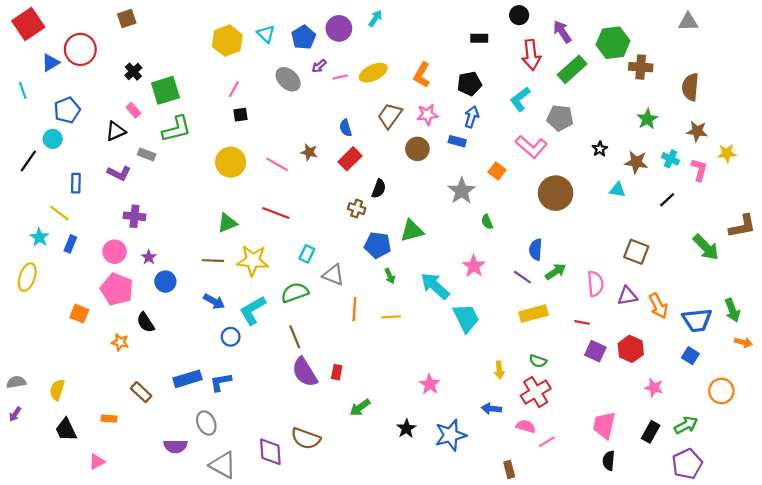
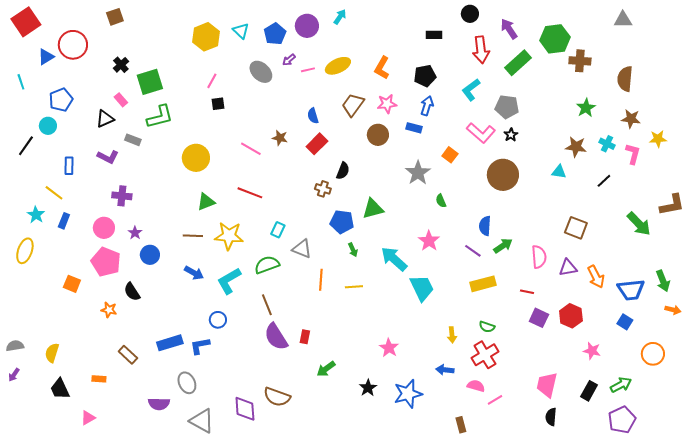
black star: (600, 149) -> (511, 135), moved
yellow circle: (231, 162) -> (196, 158), moved
blue circle: (231, 337) -> (218, 320), moved

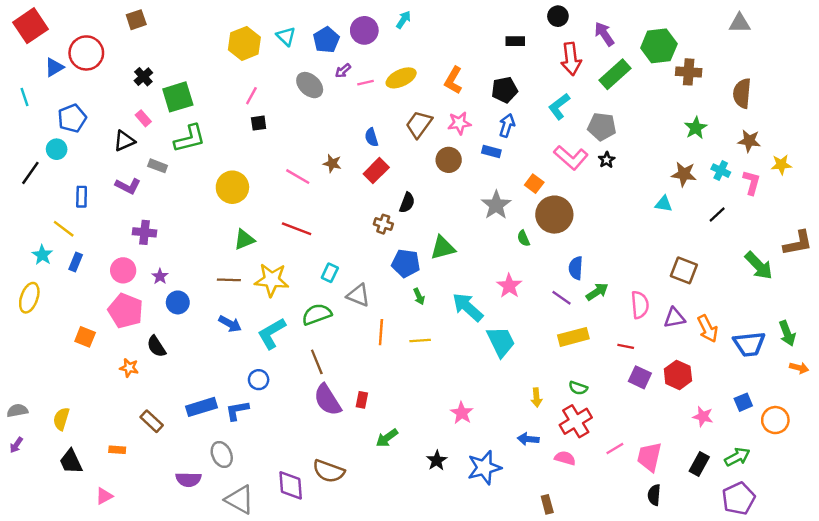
brown circle: (503, 175) -> (554, 215), moved
blue square: (625, 322) -> (743, 402), moved, turned 35
pink line: (495, 400) -> (615, 449), moved

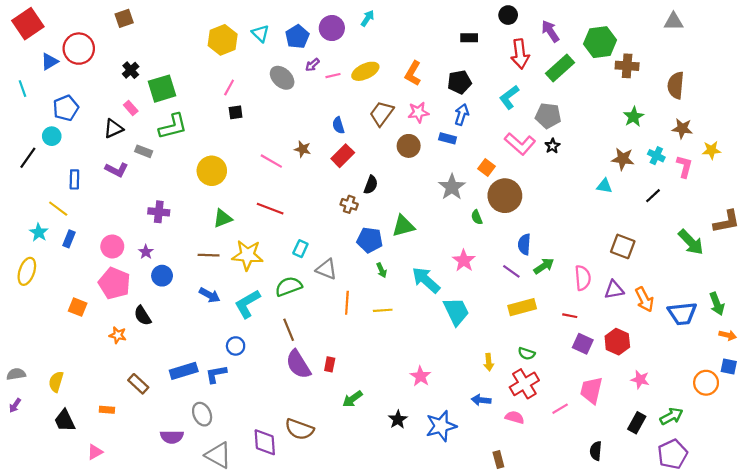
purple cross: (145, 232) -> (159, 212), moved
blue square: (743, 402) -> (729, 367), moved, turned 35
pink trapezoid: (649, 457) -> (591, 390), moved

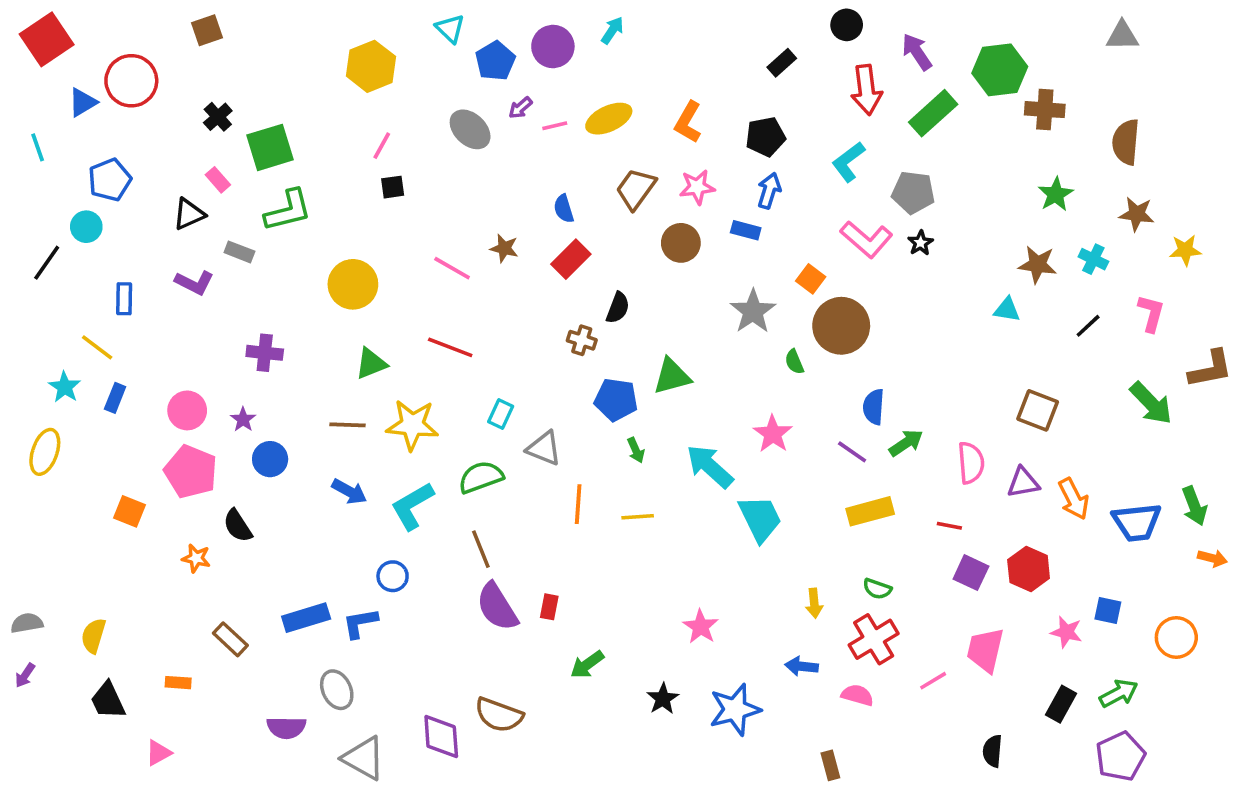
cyan triangle: (260, 33) -> (450, 28), moved
black rectangle: (469, 38) -> (782, 63), turned -42
pink L-shape: (684, 166) -> (1151, 313), moved
blue square: (729, 367) -> (1108, 610), moved

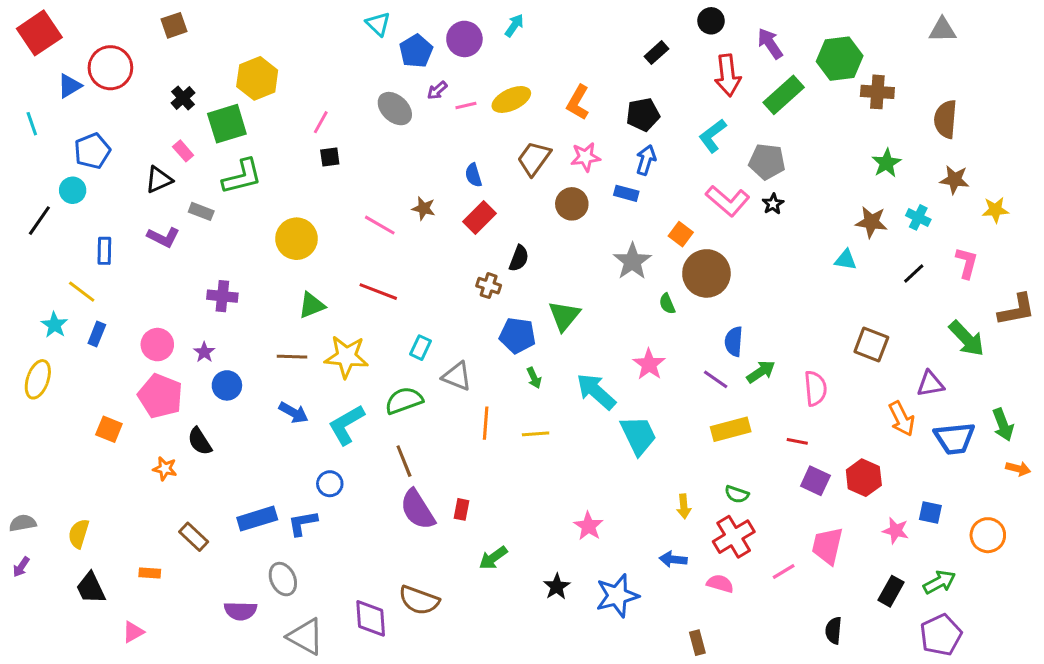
yellow hexagon: (371, 66) -> (257, 78), moved
green triangle: (672, 376) -> (564, 316), turned -36
purple triangle: (1023, 483) -> (930, 384), moved

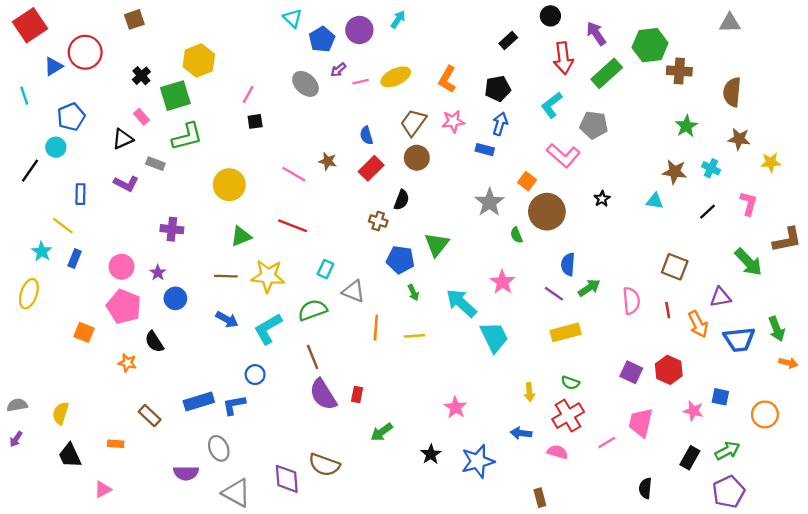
brown circle: (572, 204) -> (417, 158), moved
black star: (773, 204) -> (602, 199), moved
red line: (797, 441) -> (668, 310), moved, turned 70

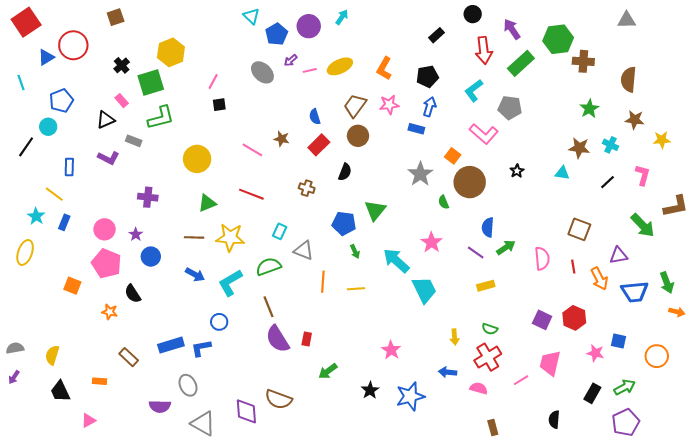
brown cross: (378, 221) -> (307, 188), moved
yellow rectangle: (566, 332) -> (486, 286), size x0.7
brown rectangle: (540, 498) -> (493, 428), moved

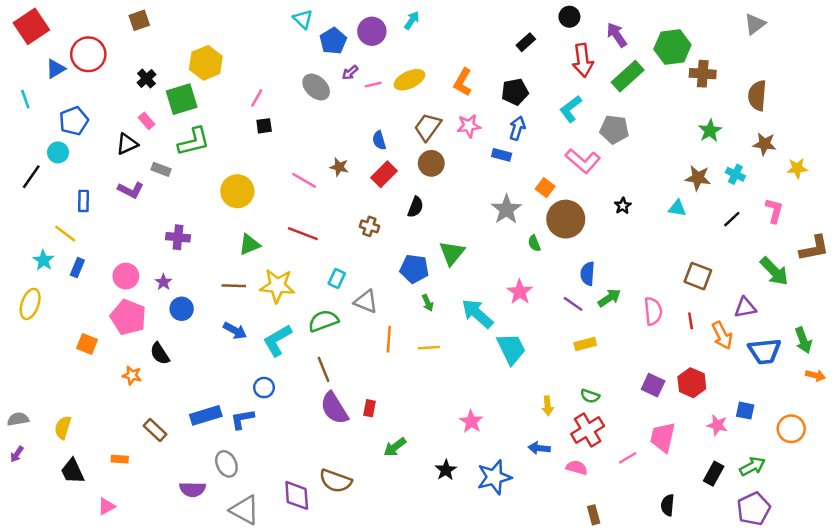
gray triangle: (627, 20) -> (755, 24), turned -36

